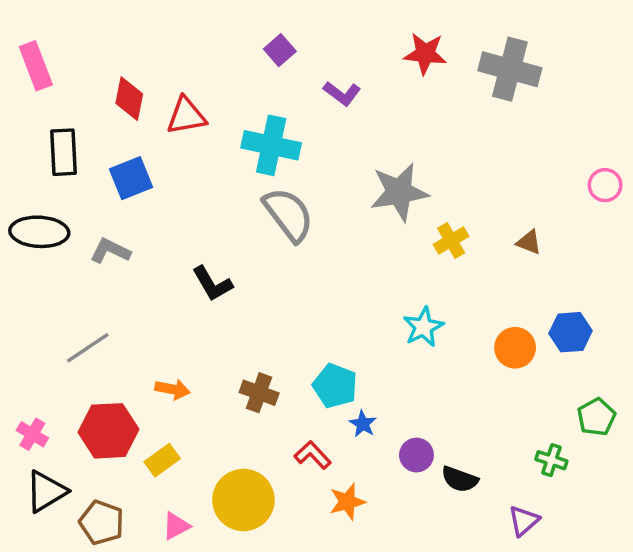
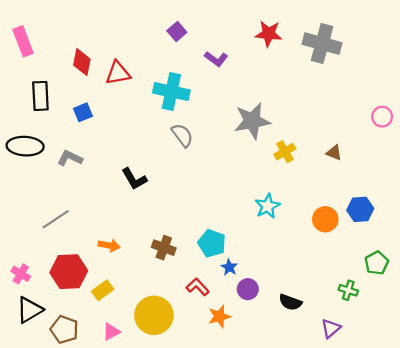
blue square: (131, 178) -> (83, 112), size x0.7
gray semicircle: (288, 215) -> (182, 135), size x0.7
purple circle: (416, 455) -> (248, 289), moved

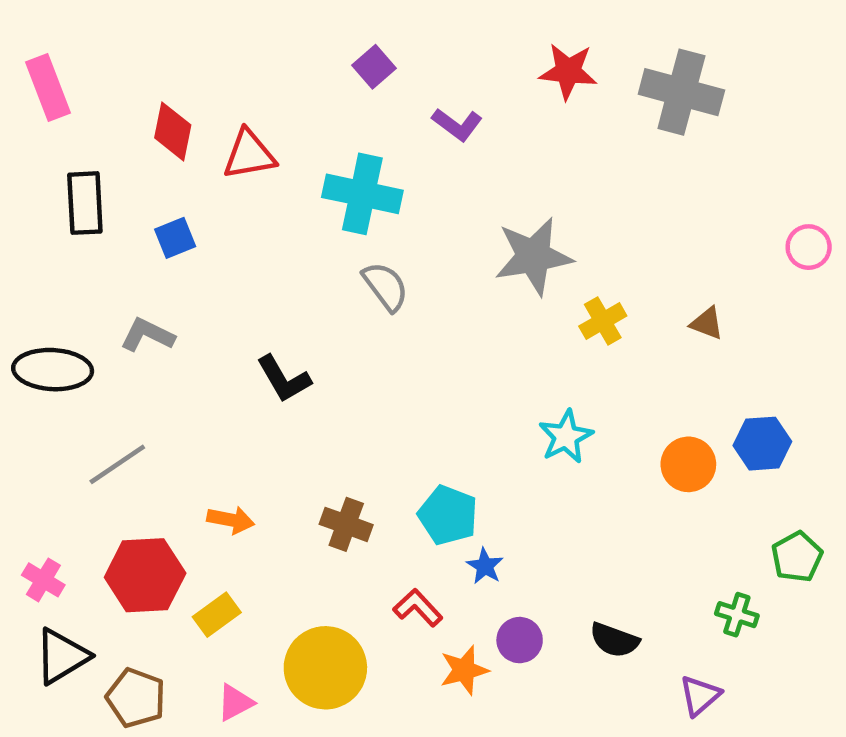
black ellipse: (25, 146) -> (53, 370), moved
purple circle: (248, 289) -> (520, 640), moved

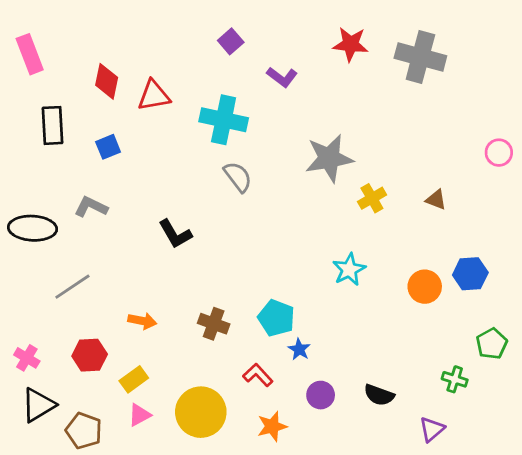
red hexagon: (145, 575) -> (90, 355), size x0.7
orange star: (464, 670) -> (272, 426), moved
pink triangle: (235, 702) -> (139, 415), moved

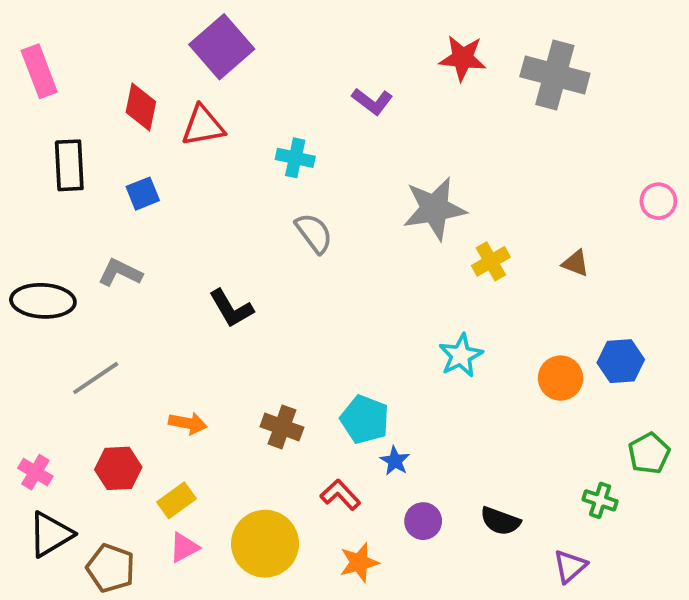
purple square: (231, 41) -> (222, 47), moved, size x1.8
cyan cross: (224, 120) -> (295, 158), size x0.6

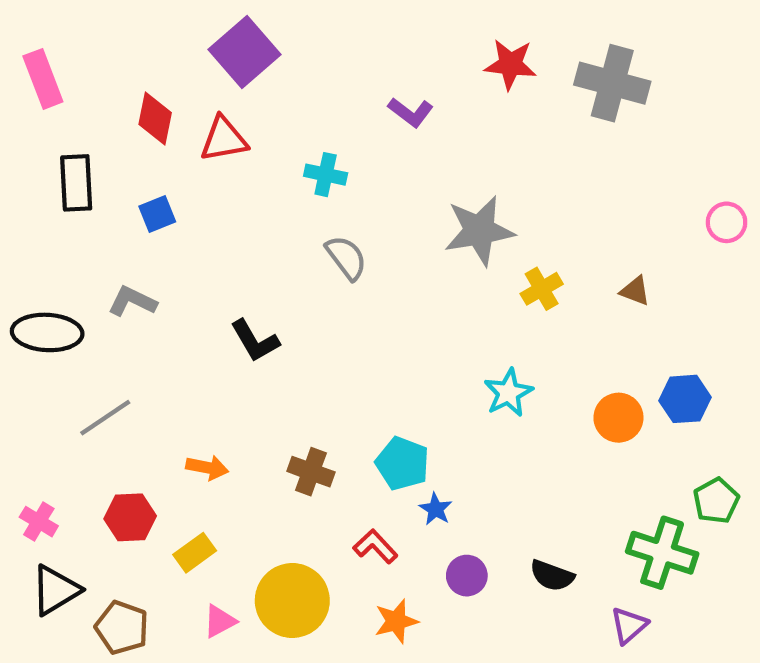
green cross: (600, 500) -> (662, 553), size x1.8
pink triangle: (184, 547) -> (220, 621), moved

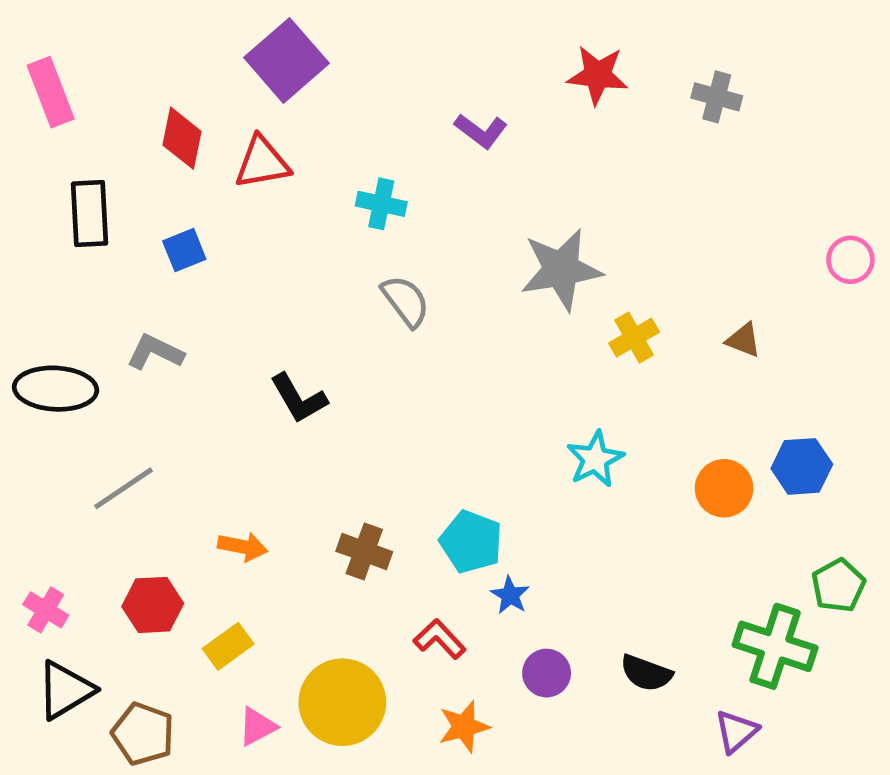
gray cross: (612, 83) -> (717, 97), size x0.6

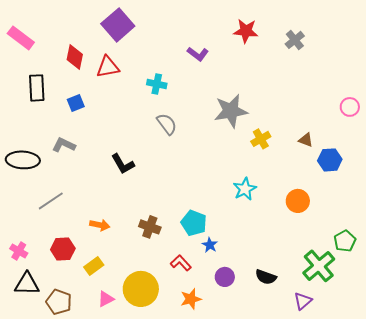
pink rectangle: (51, 92) -> (21, 38), turned -32
gray cross: (717, 97) -> (295, 40), turned 36
blue hexagon: (802, 466) -> (330, 160), moved
green cross: (775, 646) -> (319, 266), turned 32
black triangle: (65, 690) -> (27, 284), turned 32

